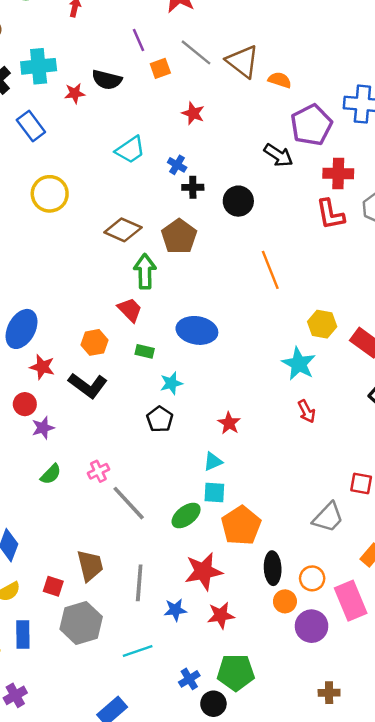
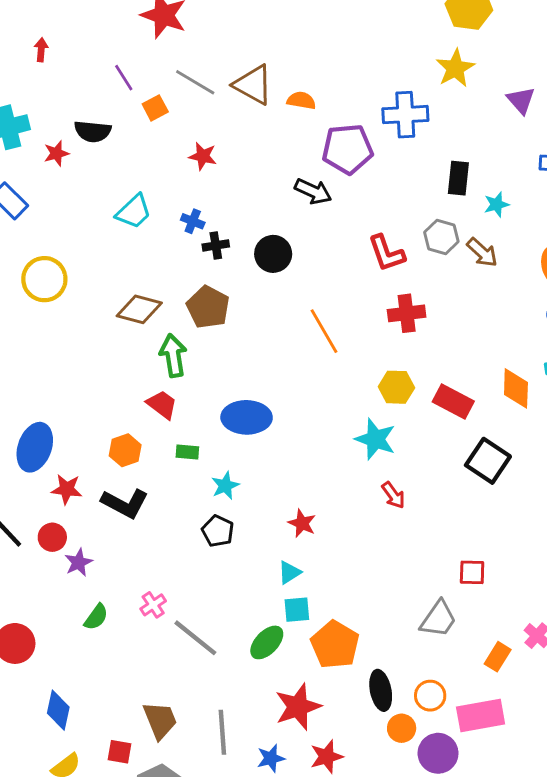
purple pentagon: (311, 125) -> (348, 149), turned 30
red cross: (338, 174) -> (407, 313), moved
pink rectangle: (351, 601) -> (481, 715), turned -69

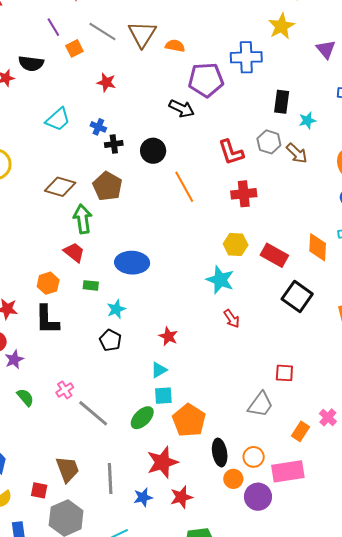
brown triangle: (253, 85) -> (142, 34), turned 32
orange line: (324, 331) -> (184, 187), moved
black L-shape: (125, 503) -> (47, 320), turned 60
green semicircle: (96, 617) -> (25, 397), turned -78

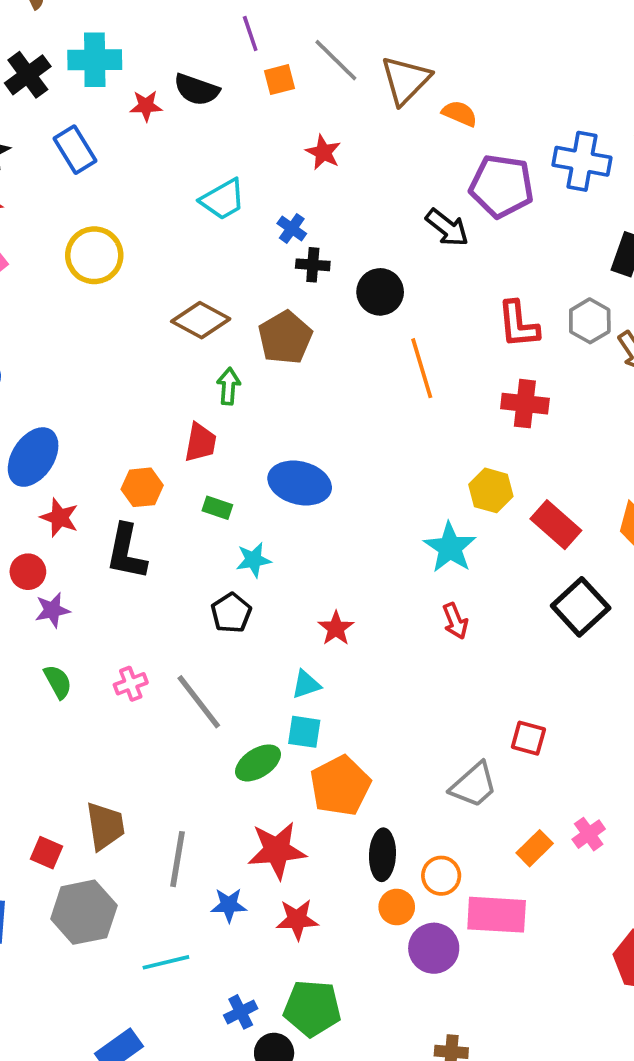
green arrow: (83, 219) -> (229, 386), size x0.7
red trapezoid: (74, 252) -> (200, 442), turned 50
gray line: (93, 413) -> (199, 702), moved

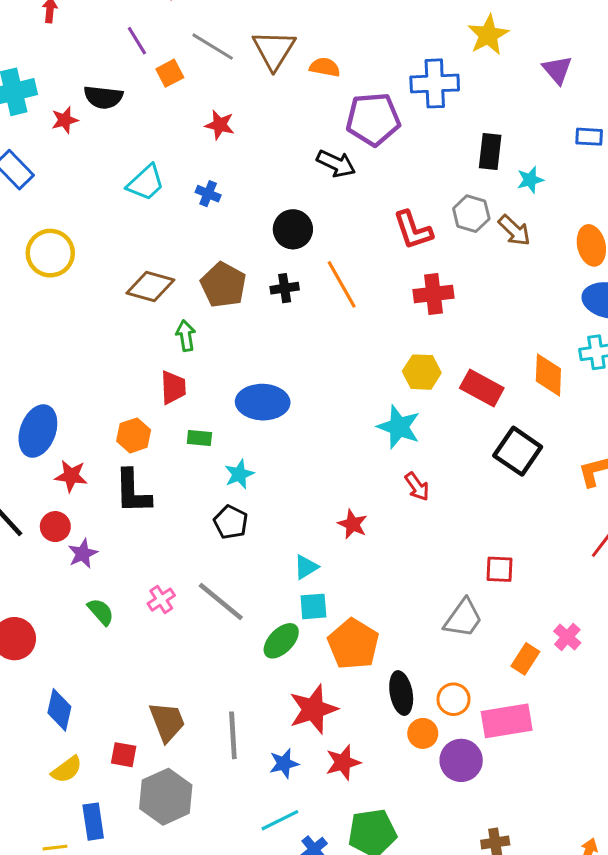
black cross: (313, 265) -> (285, 288), moved
red star: (336, 628) -> (353, 524), moved
cyan line: (166, 962) -> (280, 820), moved

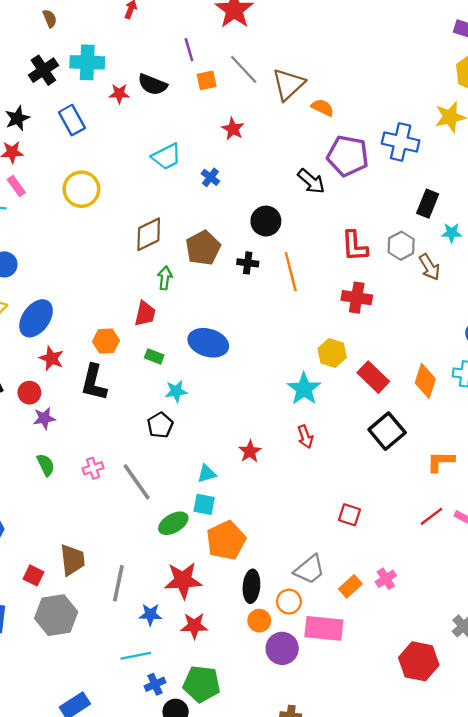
brown diamond: (150, 286) -> (149, 234), turned -57
gray trapezoid: (463, 618) -> (310, 569), moved

